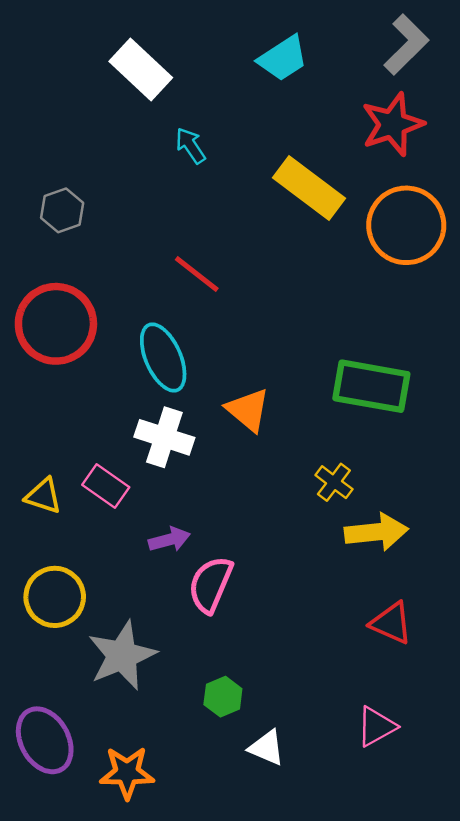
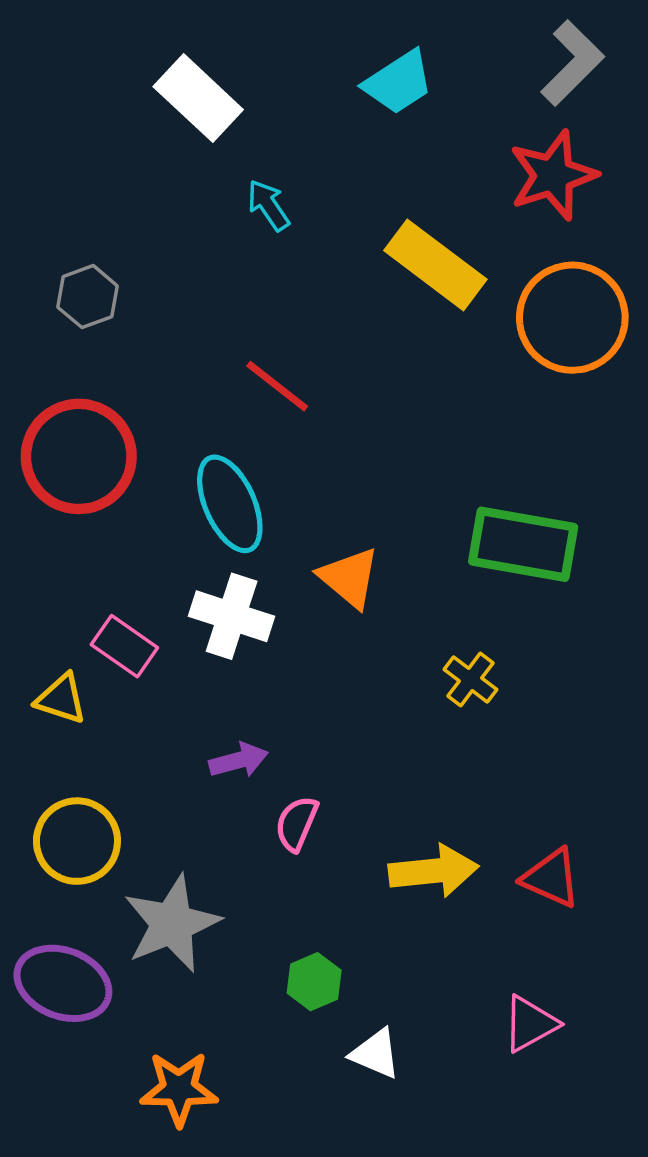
pink rectangle: (106, 486) -> (124, 646), moved
yellow arrow: (376, 532) -> (434, 871), moved
pink semicircle: (211, 584) -> (297, 824), size x0.7
purple ellipse: (45, 740) -> (63, 983), moved, turned -40

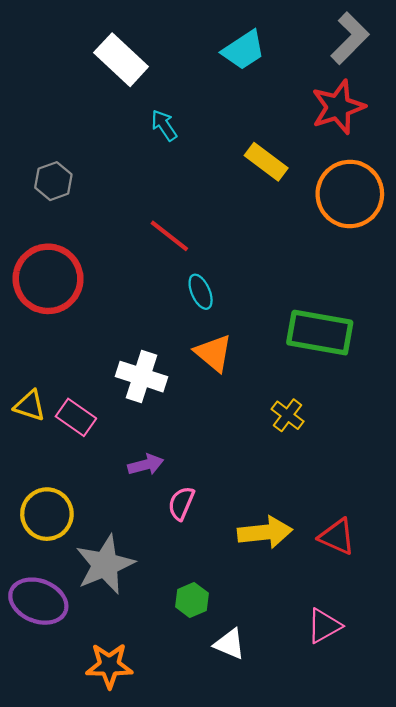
yellow rectangle: (435, 265) -> (266, 162), size x0.7
cyan ellipse: (230, 504) -> (201, 292), moved, size x0.6
pink rectangle: (124, 646) -> (76, 417), moved
yellow triangle: (61, 699) -> (30, 406), moved

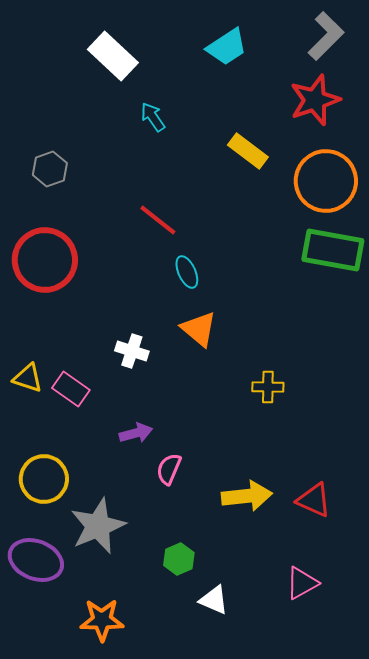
green rectangle: (320, 333) -> (333, 250), moved
white cross: (141, 377) -> (132, 351), size x0.7
yellow cross: (288, 415) -> (268, 387), turned -36

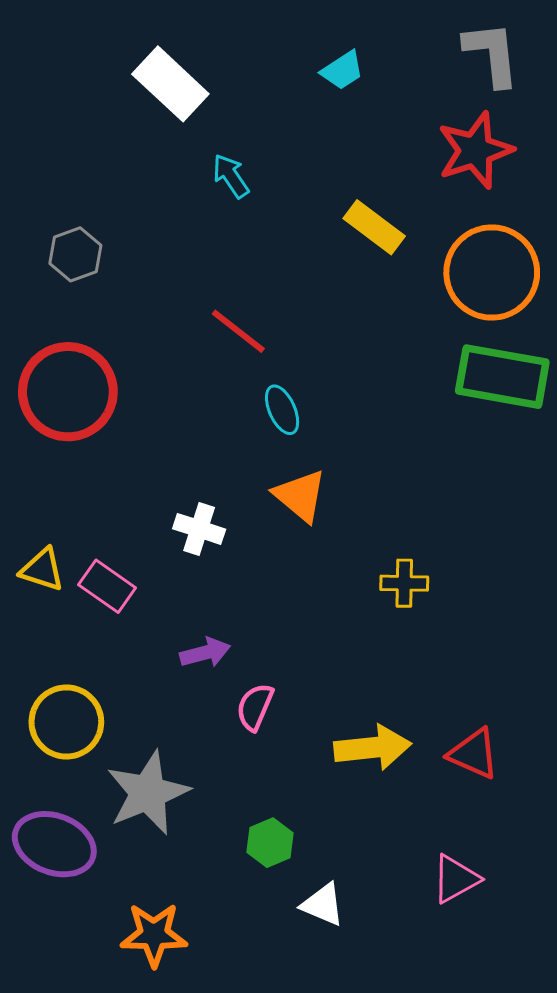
gray L-shape: (326, 36) -> (492, 54), turned -51
cyan trapezoid: (227, 47) -> (342, 70), size x0.7

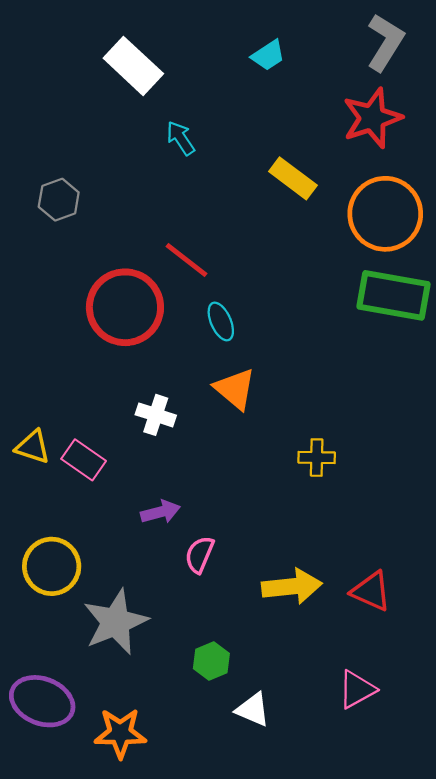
gray L-shape: (492, 54) -> (385, 42), turned 38
red circle: (68, 392) -> (125, 307), moved
purple ellipse: (54, 844) -> (42, 701), moved

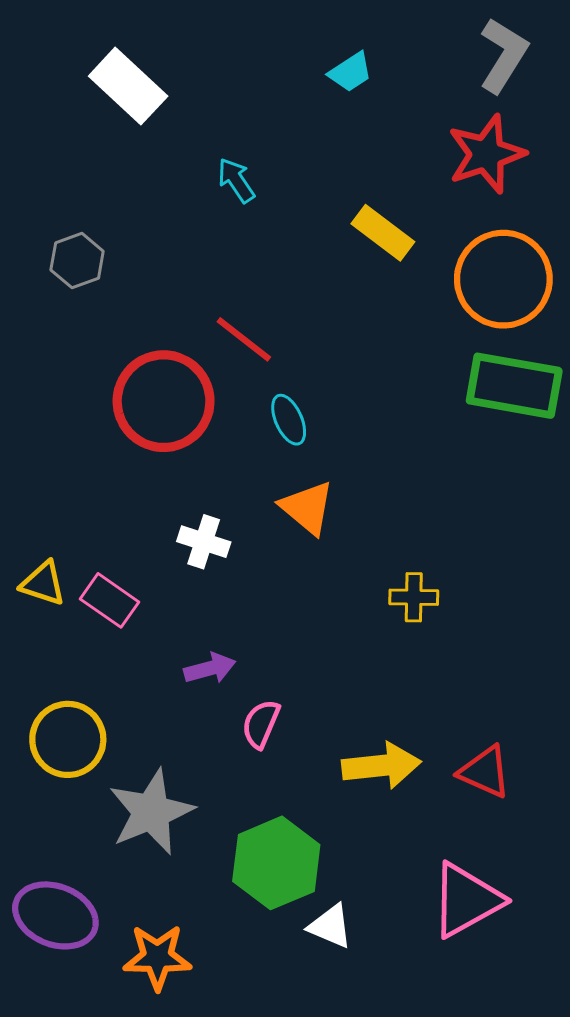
white rectangle: (133, 66) -> (128, 86), moved
green hexagon: (211, 661) -> (276, 863), size x1.8
pink triangle: (357, 689) -> (466, 900), size x1.5

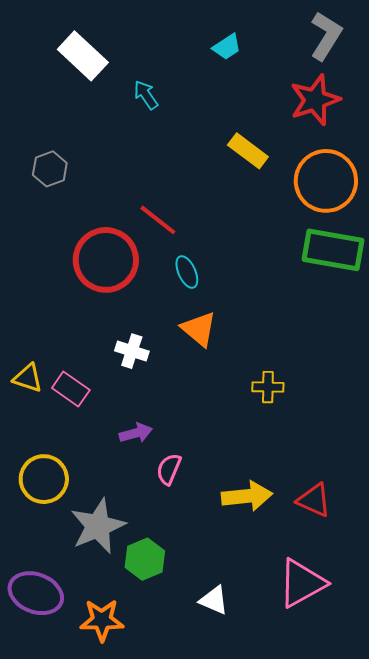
cyan arrow: (236, 180) -> (146, 95), moved
green hexagon: (276, 863) -> (145, 559), moved, size x0.7

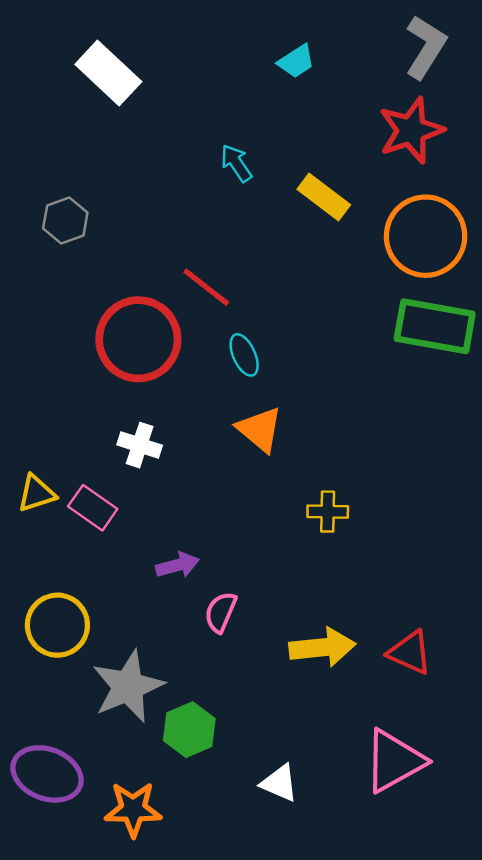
cyan arrow: (146, 95) -> (236, 163), moved
white cross: (132, 351) -> (140, 445), moved
yellow triangle: (28, 378) -> (37, 493), turned -36
yellow cross: (268, 387) -> (328, 512), moved

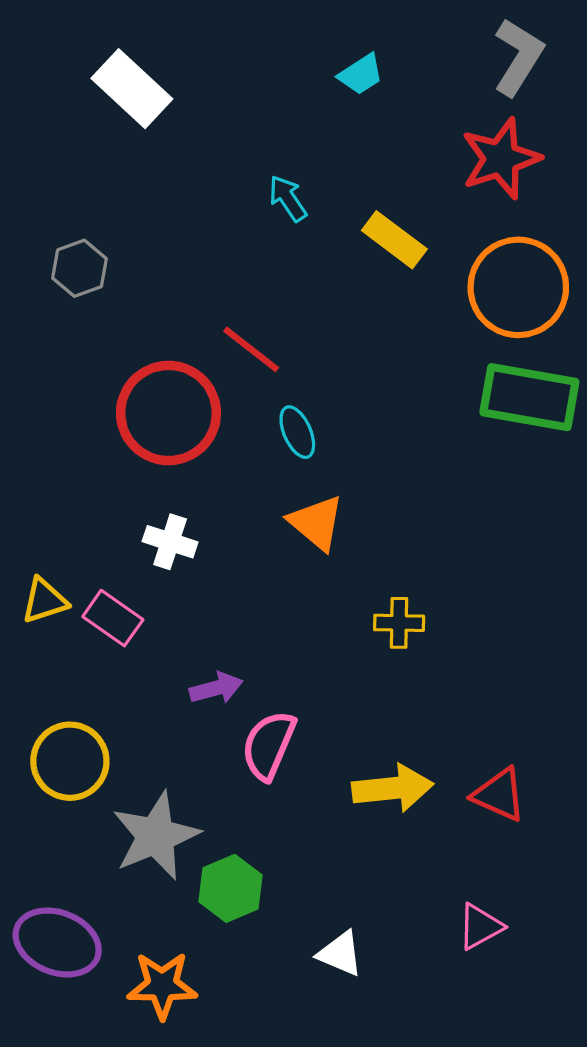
pink semicircle: (221, 612) -> (269, 745), size x1.4
pink triangle: (394, 761) -> (480, 927), size x0.6

